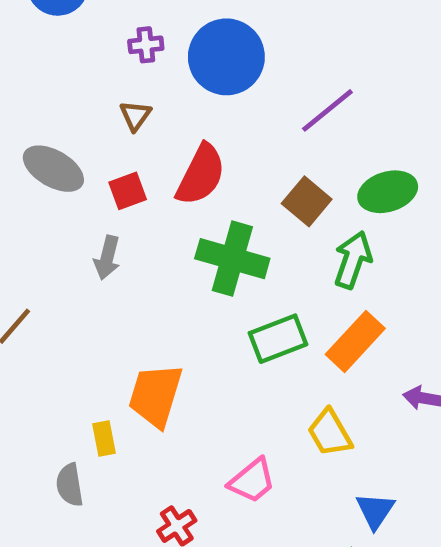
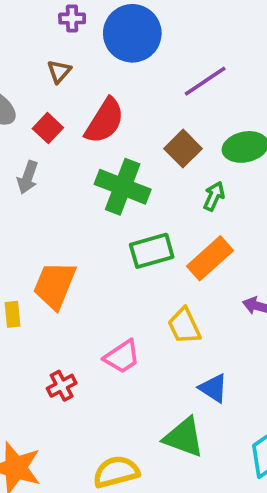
red square: (128, 191) -> (48, 128), turned -32
green arrow: (353, 260) -> (214, 196), size x0.7
blue triangle: (375, 511) -> (213, 388), turned -36

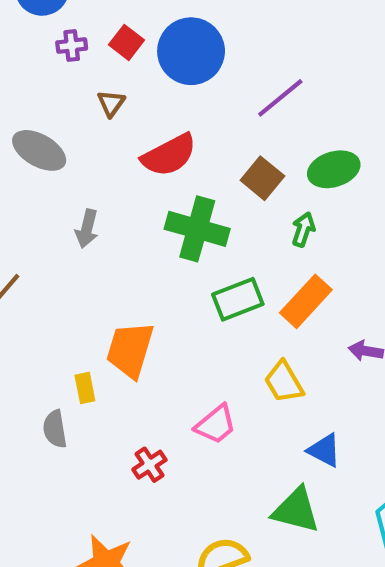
purple cross: (72, 18) -> (72, 46), moved
red semicircle: (105, 121) -> (169, 155), turned 36
red square: (48, 128) -> (127, 42), moved

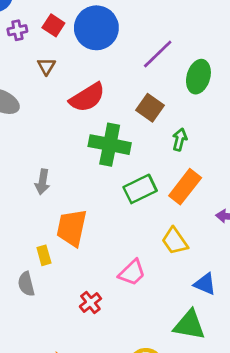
green ellipse: (334, 169) -> (198, 77), moved, turned -52
gray arrow: (87, 229) -> (42, 182), moved

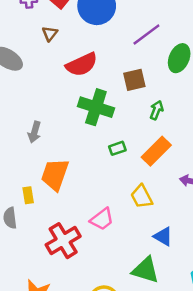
brown square: (150, 108) -> (134, 80), turned 35
green rectangle: (140, 189) -> (117, 148), size x0.6
red cross: (90, 302) -> (63, 241), size x1.8

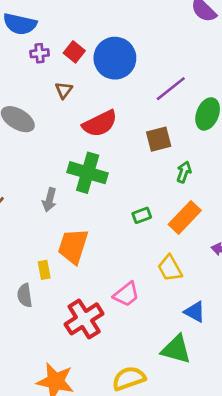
green cross: (96, 107) -> (88, 173), moved

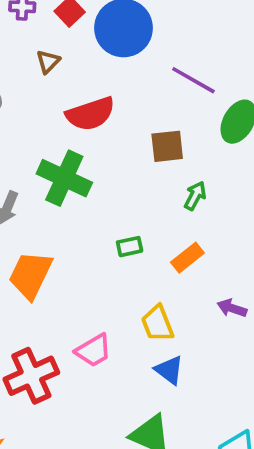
purple line: (171, 89) -> (193, 80), turned 60
orange rectangle: (185, 217) -> (187, 258), size x0.7
blue triangle: (195, 312) -> (169, 370), moved

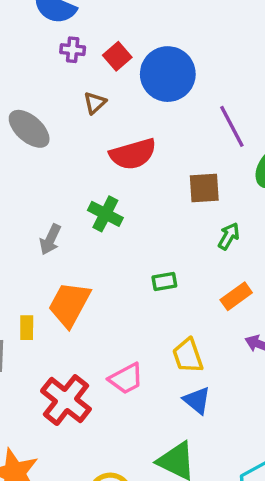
purple line: (193, 80) -> (232, 126), turned 30
green cross: (64, 178) -> (105, 214), size x0.7
orange rectangle: (187, 258) -> (236, 296), moved
red cross: (31, 376) -> (66, 400), turned -30

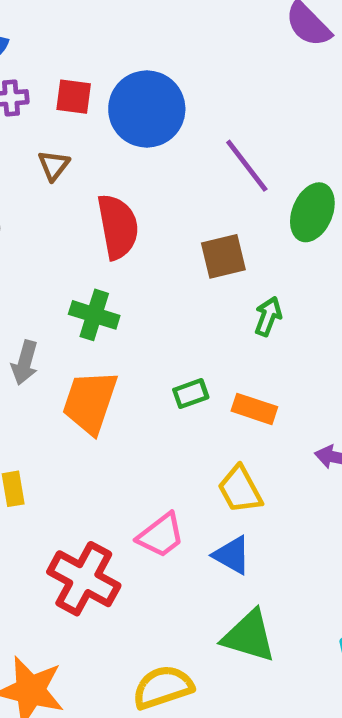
red square: (117, 56) -> (74, 97), turned -32
red semicircle: (133, 154) -> (118, 227), turned -75
orange rectangle: (236, 296) -> (254, 409), moved, turned 64
orange trapezoid: (69, 304) -> (90, 402), moved
blue triangle: (197, 400) -> (232, 555), moved

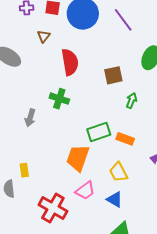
purple line: (247, 166) -> (123, 20), moved
green rectangle: (191, 394) -> (99, 132), size x1.6
orange trapezoid: (90, 402) -> (78, 158), moved

